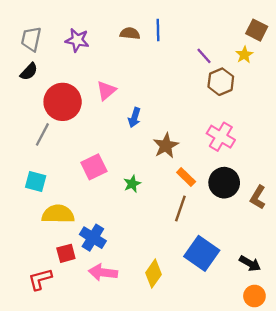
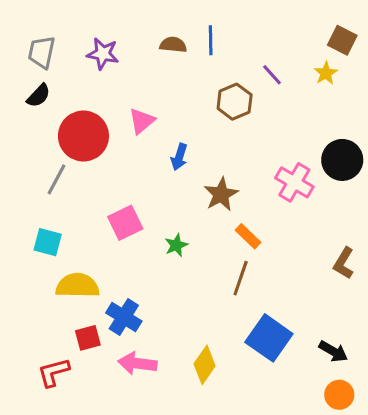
brown hexagon: (221, 82) -> (235, 102), moved
black circle: (224, 183) -> (342, 160), moved

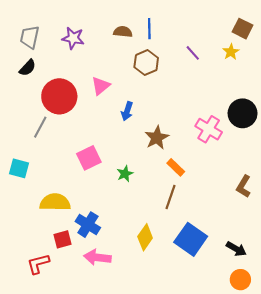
brown hexagon: (235, 102) -> (146, 62), moved
cyan square: (48, 242) -> (19, 168), moved
yellow diamond: (205, 365) -> (145, 237), moved

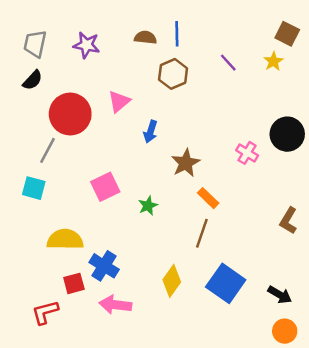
pink cross: (209, 129) -> (247, 153), size x0.7
cyan square: (19, 168) -> (34, 188), moved

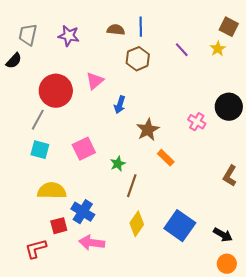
black semicircle: (33, 80) -> (14, 61), moved
cyan square: (34, 188) -> (40, 150), moved
brown line: (202, 233) -> (132, 186), moved

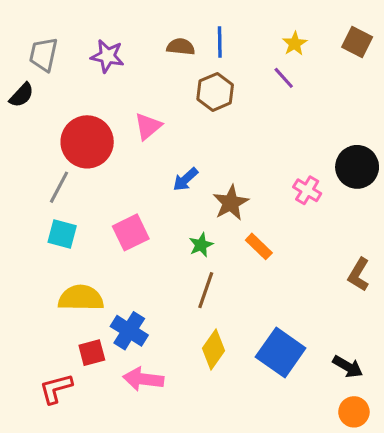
yellow star: (218, 49) -> (295, 44), moved
blue arrow: (120, 105) -> (185, 179), moved, turned 30
green star: (118, 164) -> (201, 245), moved

